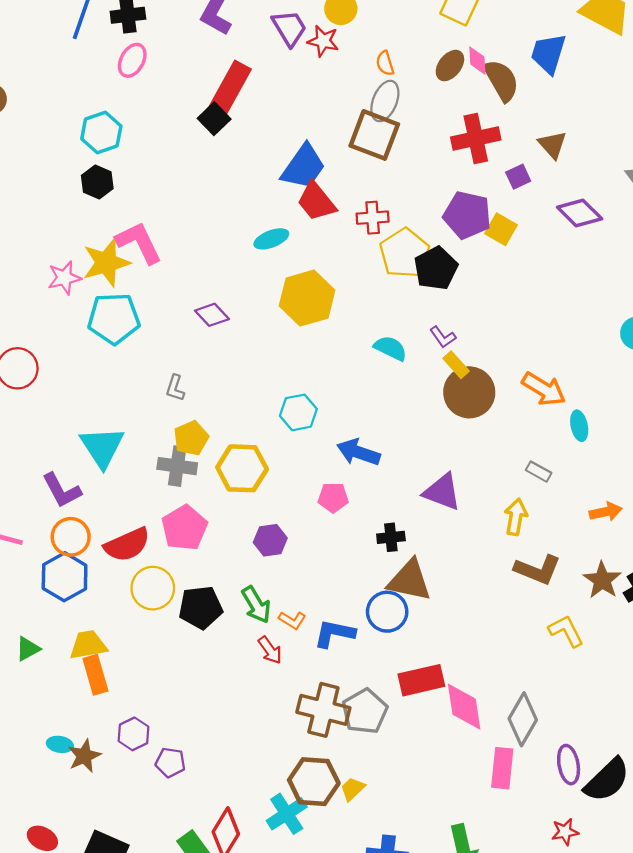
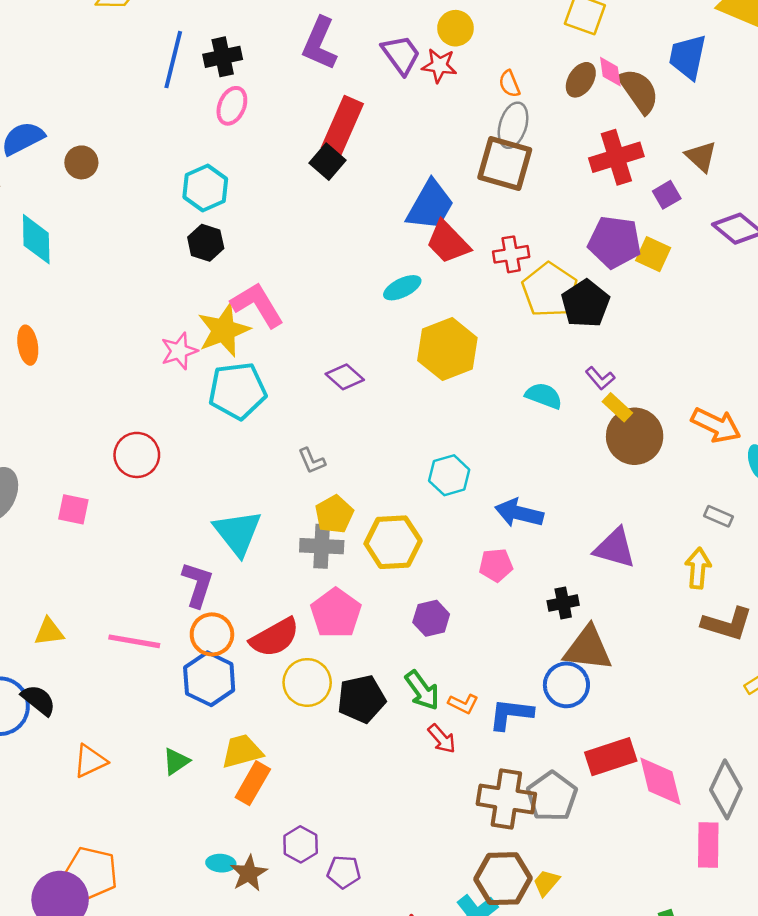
gray L-shape: (175, 388) -> (312, 461), turned -36
purple L-shape: (62, 490) -> (197, 584), turned -129
orange rectangle: (95, 675) -> (253, 783), turned 51

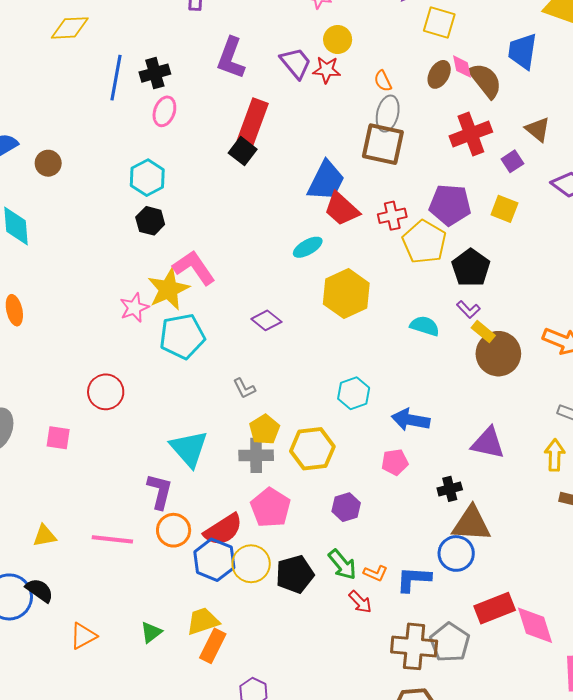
purple pentagon: (615, 242) -> (450, 205), moved
black pentagon: (585, 304) -> (471, 268), moved
blue hexagon: (209, 679) -> (214, 560), moved

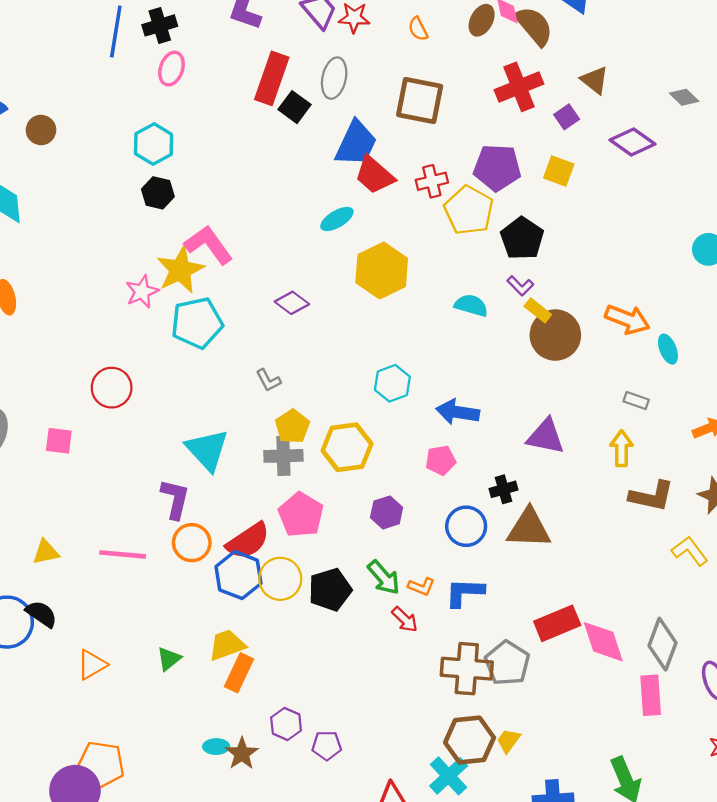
gray ellipse: (388, 114) -> (334, 78), moved
black square: (243, 151) -> (295, 107), moved
blue circle: (456, 553) -> (466, 526), moved

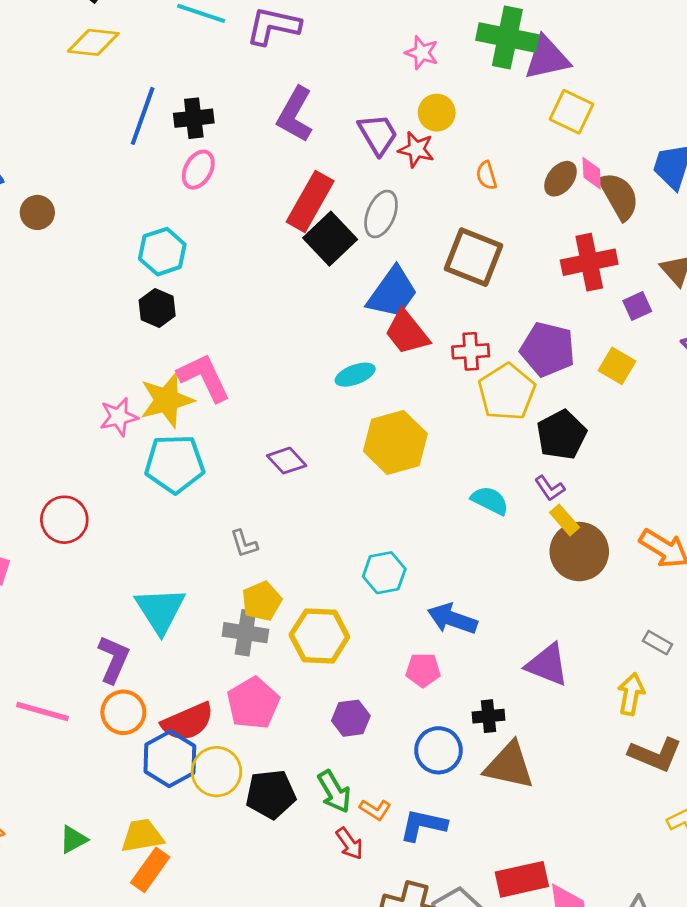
black square: (295, 107) -> (330, 239), size x1.4

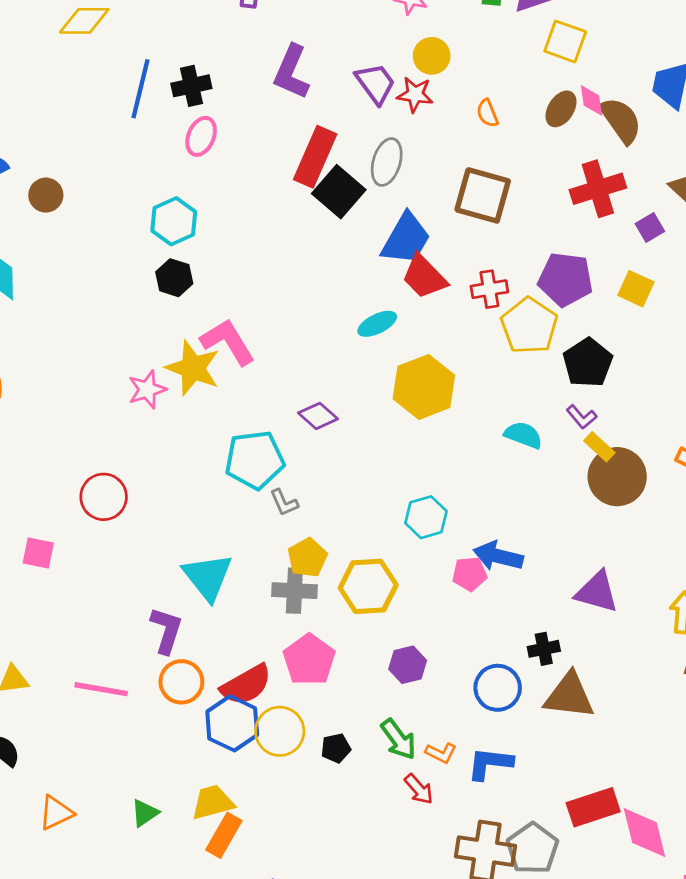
yellow star: (167, 400) -> (193, 368), turned -30
cyan pentagon: (175, 464) -> (255, 460), moved
pink pentagon: (423, 670) -> (470, 574), moved
black pentagon: (271, 794) -> (336, 748), size x0.6

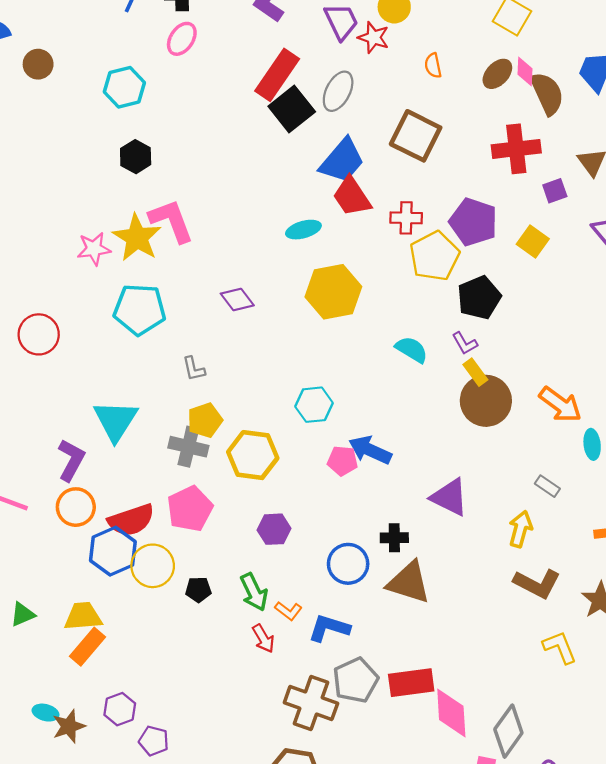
cyan hexagon: (174, 221) -> (124, 87), moved
cyan pentagon: (255, 460) -> (140, 309), moved
gray pentagon: (532, 848) -> (356, 680), moved

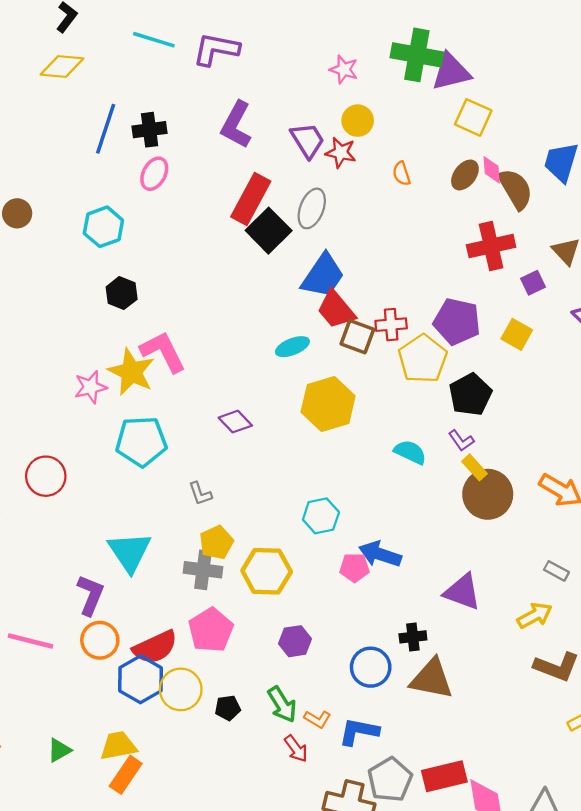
brown square: (416, 136) -> (357, 337), moved, size x0.7
yellow arrow: (520, 529) -> (535, 615), turned 52

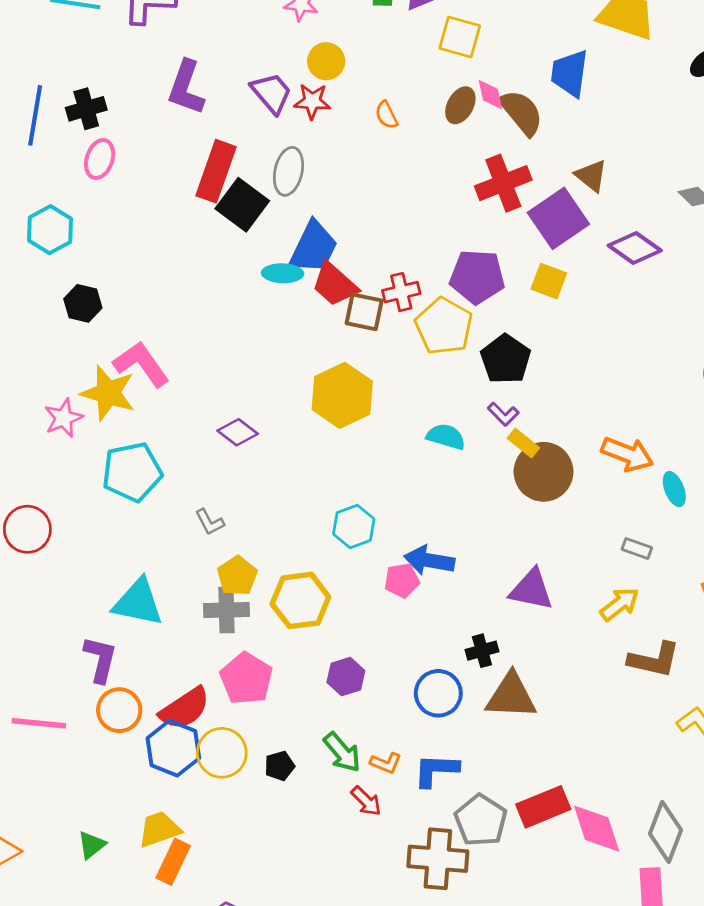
purple square: (533, 283) -> (558, 218), size x2.0
cyan ellipse: (292, 347) -> (283, 273), moved, turned 32
cyan triangle: (130, 552) -> (138, 602), turned -36

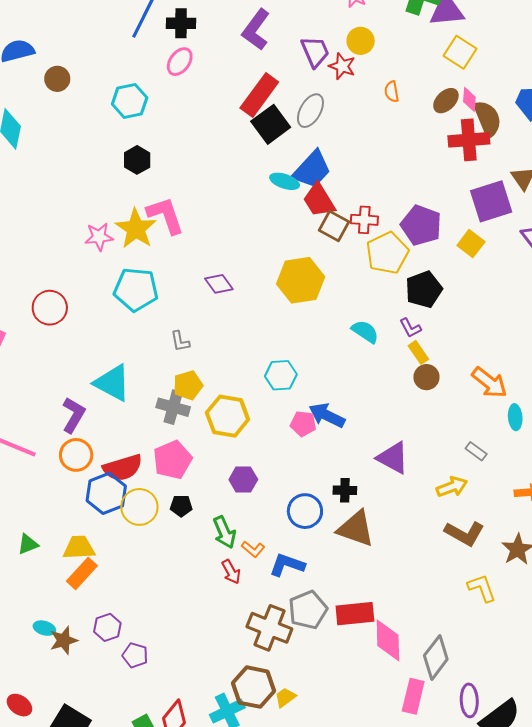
red cross: (503, 183) -> (469, 140), moved
brown circle: (544, 472) -> (426, 377), size x0.6
black pentagon: (280, 766) -> (181, 506), moved

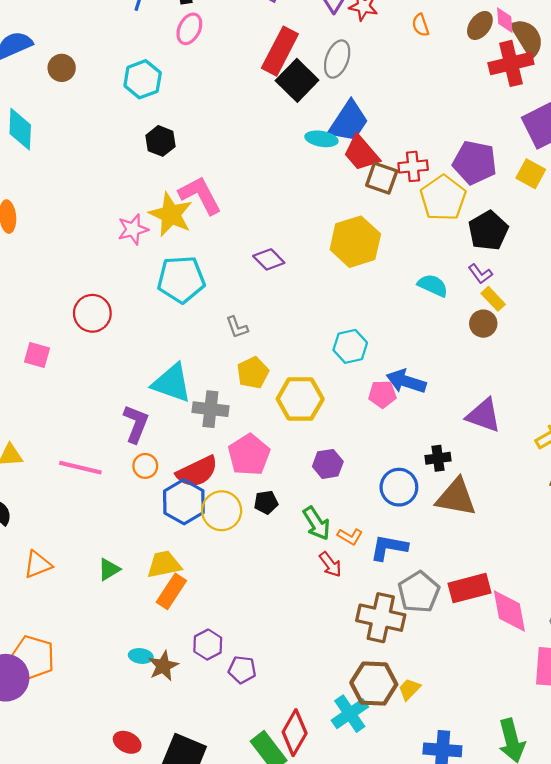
brown circle: (426, 377) -> (483, 324), moved
gray cross: (173, 407) -> (210, 409), moved
orange circle: (76, 455) -> (145, 466), size x0.7

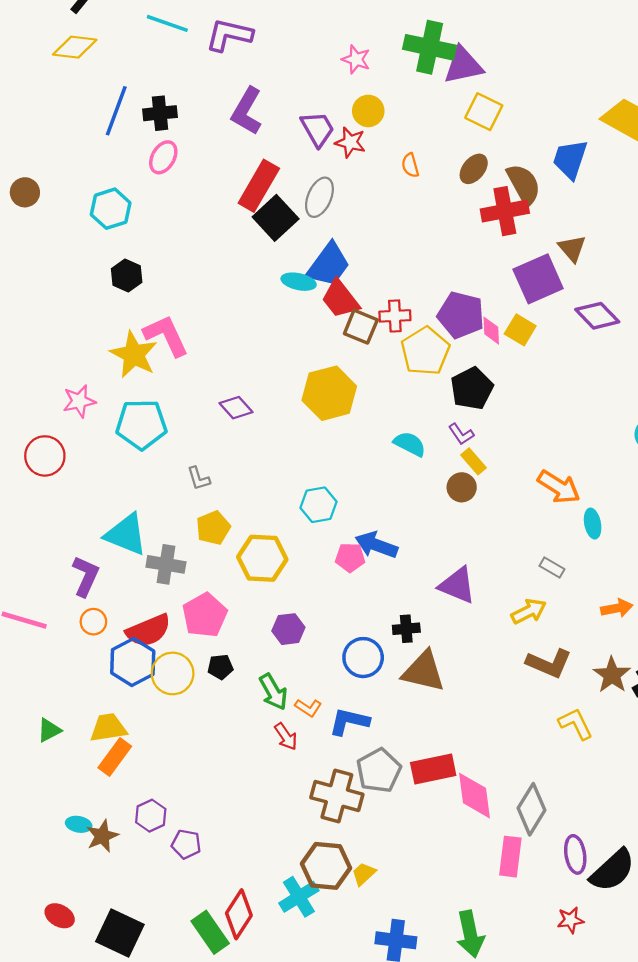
pink diamond: (505, 20) -> (491, 331), moved
pink star: (133, 229) -> (79, 401), moved

